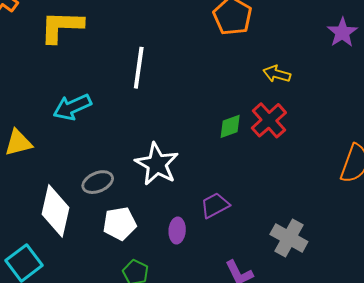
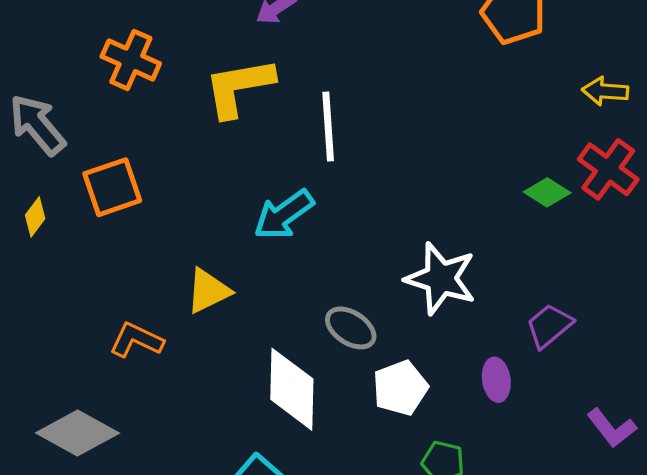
white line: (139, 68) -> (328, 126), moved
green diamond: (230, 126) -> (547, 192), turned 64
gray ellipse: (98, 182) -> (351, 328), turned 68

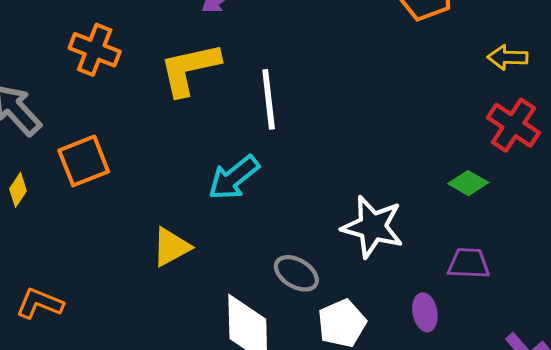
green diamond: (547, 192) -> (468, 183), moved
purple trapezoid: (549, 326) -> (469, 263), turned 45
orange L-shape: (136, 340) -> (40, 303), moved

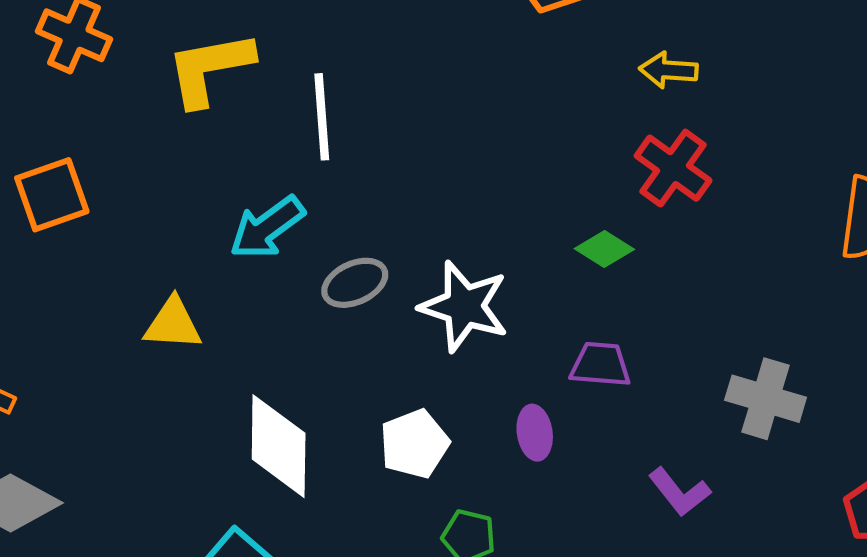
yellow triangle: (171, 247) -> (173, 324), turned 30
gray ellipse: (296, 273) -> (355, 283), moved, turned -57

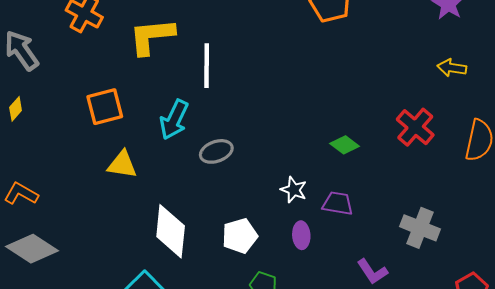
yellow arrow: (668, 70) -> (452, 68), moved
red cross: (673, 168) -> (415, 127), moved
orange square: (52, 195) -> (105, 107), moved
cyan arrow: (267, 228) -> (174, 120), turned -33
white star: (464, 306) -> (294, 190), moved, size x0.6

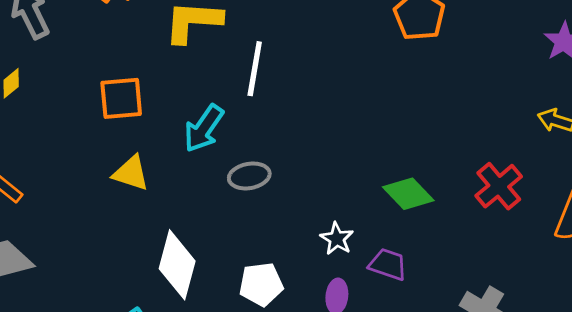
green diamond: (345, 145) -> (408, 194), size x1.4

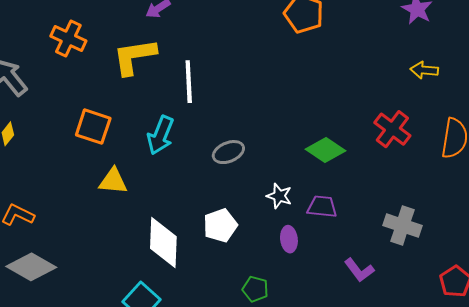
orange square: (121, 98) -> (93, 127), turned 36
gray ellipse: (249, 176) -> (228, 152), moved
white pentagon: (261, 284) -> (220, 225), moved

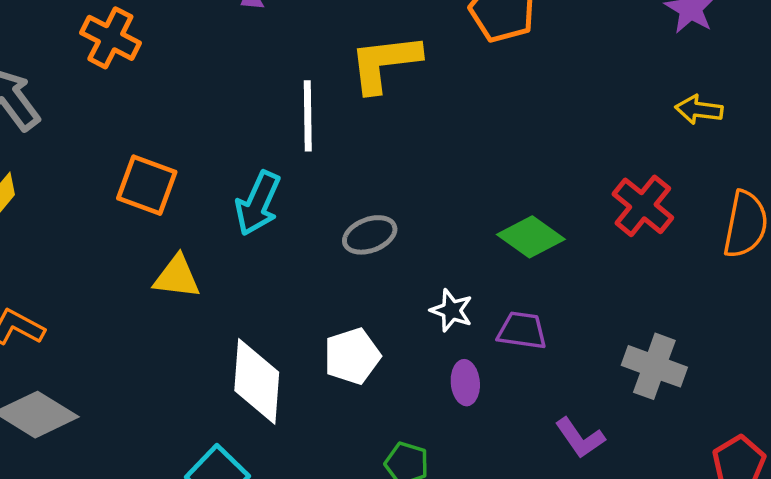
yellow L-shape: (134, 57) -> (385, 63), moved

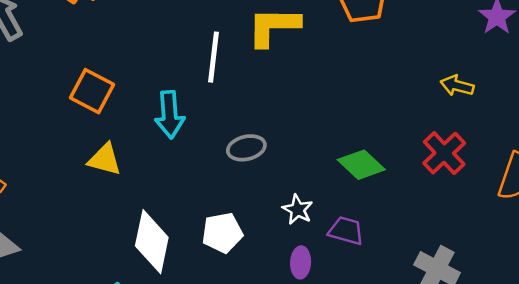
yellow arrow: (699, 110) -> (457, 86), moved
cyan arrow: (258, 203) -> (170, 115), turned -36

